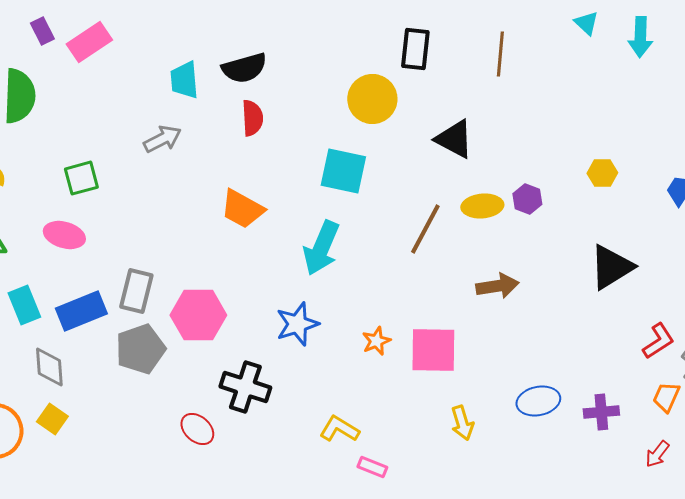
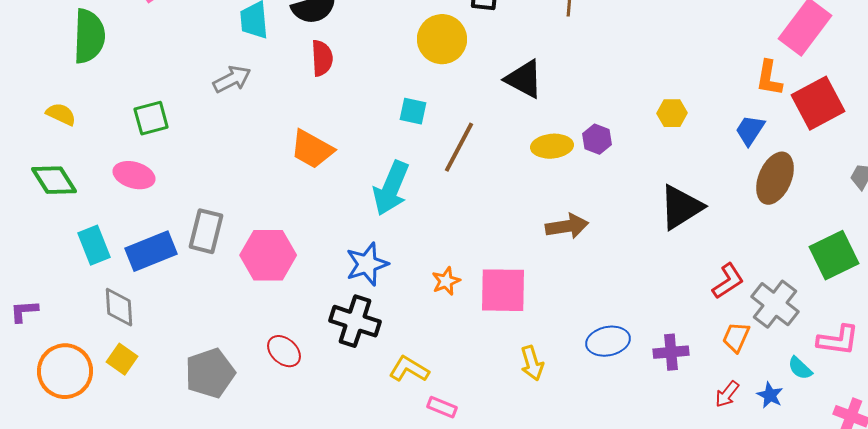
cyan square: (343, 171) -> (413, 111), size x0.6
brown line: (425, 229) -> (459, 147), moved
gray pentagon: (140, 349) -> (210, 373), moved
black cross: (245, 387) -> (355, 321), moved
red ellipse: (197, 429) -> (284, 351), moved

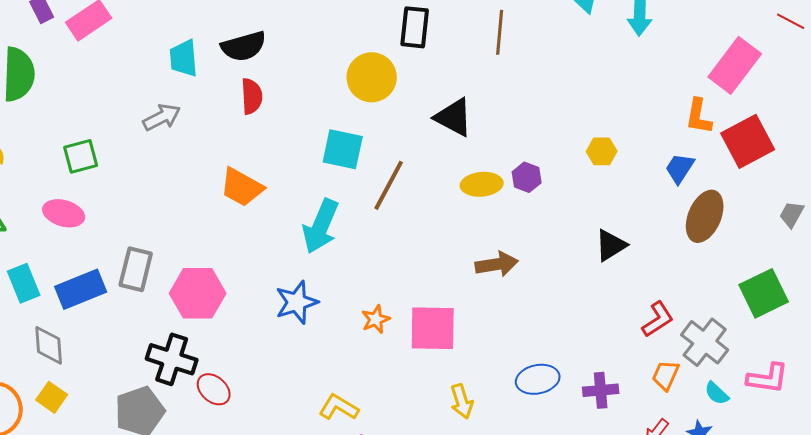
cyan square: (413, 111) -> (343, 149), size x1.5
black triangle: (681, 207) -> (611, 245), size x0.7
black cross: (355, 321) -> (172, 359), moved
cyan semicircle: (800, 368) -> (717, 393), moved

